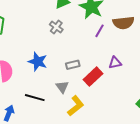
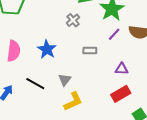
gray rectangle: (73, 65) -> (90, 51), moved
red rectangle: (93, 77) -> (121, 94), moved

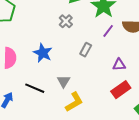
gray rectangle: (90, 51) -> (86, 50), turned -56

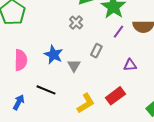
gray triangle: (64, 81) -> (74, 66), moved
red rectangle: (121, 90) -> (115, 96), moved

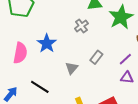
purple line: (119, 32) -> (125, 59), moved
blue star: (53, 55) -> (47, 43), moved

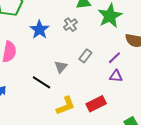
blue star: (47, 43) -> (39, 30), moved
black line: (40, 87) -> (42, 82), moved

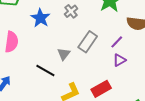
gray rectangle: (85, 56) -> (88, 42), size x1.5
purple triangle: (116, 76) -> (119, 60), turned -32

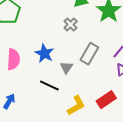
blue star: (40, 18) -> (44, 53), moved

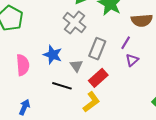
gray cross: (71, 25) -> (74, 23), size x1.6
red rectangle: (106, 100) -> (98, 78), moved

